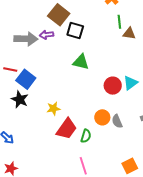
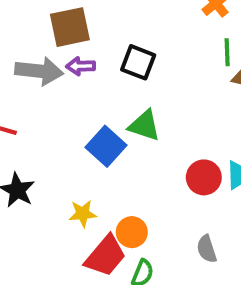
brown square: (59, 15) -> (70, 27), moved, turned 35
blue square: (26, 79) -> (106, 146), moved
orange circle: (102, 117) -> (132, 232), moved

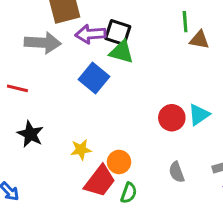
purple arrow: (81, 66) -> (90, 34), moved, size x1.4
green triangle: (144, 126) -> (122, 52), moved
blue square: (106, 146) -> (94, 78), moved

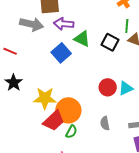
black square: (118, 33) -> (110, 42), moved
yellow star: (81, 150) -> (45, 98), size x1.6
orange circle: (119, 162) -> (68, 110), size x1.6

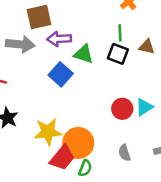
green line: (127, 26) -> (120, 33), moved

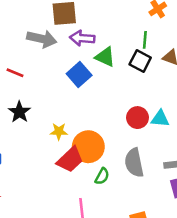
cyan triangle: (144, 107) -> (160, 119), turned 30
yellow star: (48, 132) -> (59, 131), size x0.6
gray semicircle: (124, 153) -> (134, 163), size x1.6
green semicircle: (85, 168) -> (102, 176), moved

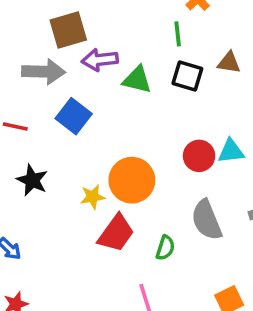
green line: (145, 40) -> (178, 34), moved
blue square: (79, 75) -> (74, 116), moved
orange circle: (88, 147) -> (132, 180), moved

